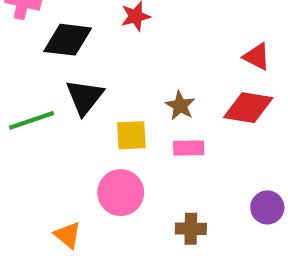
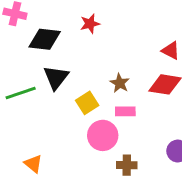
yellow square: (131, 135) -> (87, 103), turned -30
pink circle: (121, 193) -> (103, 135), moved
orange triangle: (68, 235) -> (33, 164), moved

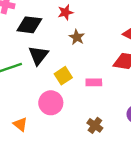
brown star: (120, 83) -> (77, 37), moved
pink circle: (103, 135) -> (51, 103), moved
brown cross: (127, 165) -> (95, 125), turned 35

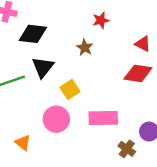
red star: (66, 12) -> (101, 20), moved
pink rectangle: (94, 82) -> (103, 118), moved, size x1.6
brown cross: (95, 125) -> (127, 149), moved

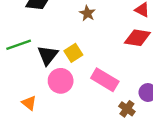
black triangle: (43, 67) -> (48, 55), moved
pink rectangle: (103, 118) -> (105, 80), turned 32

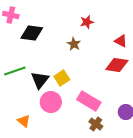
brown cross: (127, 109) -> (96, 124), moved

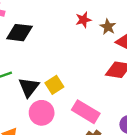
brown star: (74, 44) -> (108, 27), moved

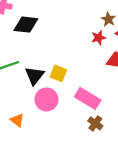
red star: (83, 20) -> (99, 38), moved
yellow square: (54, 85) -> (58, 73), turned -35

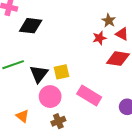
yellow square: (58, 73) -> (61, 72), turned -35
brown cross: (95, 123) -> (58, 121), moved, turned 32

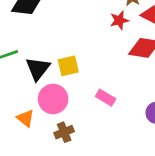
pink rectangle: (89, 96) -> (106, 98), size x0.6
orange triangle: (22, 116) -> (25, 118), moved

